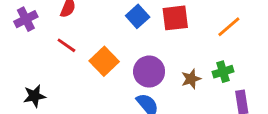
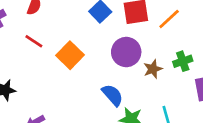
orange line: (229, 27) -> (169, 19), moved
purple circle: (149, 72) -> (126, 52), moved

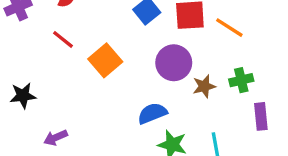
orange line: (169, 19) -> (229, 28), turned 70
blue semicircle: (112, 95) -> (152, 113), turned -75

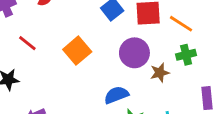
red line: (63, 39) -> (27, 43), moved
green cross: (241, 80) -> (186, 55), moved

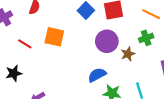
orange line: (181, 24) -> (151, 14), moved
orange square: (77, 51) -> (54, 37), moved, turned -30

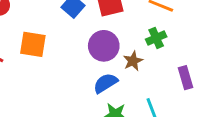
blue semicircle: (97, 75) -> (105, 83), moved

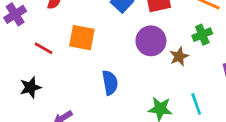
blue semicircle: (105, 83) -> (110, 83), moved, turned 110

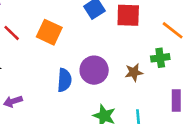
purple circle: (151, 41) -> (94, 70), moved

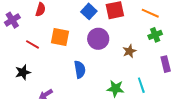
green cross: (160, 58) -> (155, 35), moved
purple circle: (94, 70) -> (98, 39), moved

